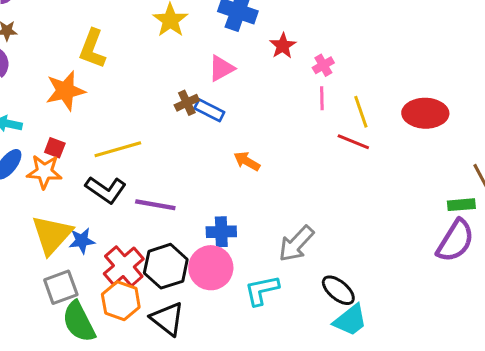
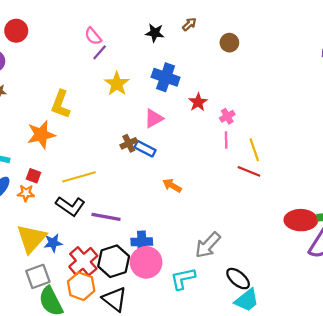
red ellipse: (425, 113) -> (301, 220), moved
orange star: (44, 172) -> (26, 193), size x0.7
blue cross: (221, 232) -> (142, 242), moved

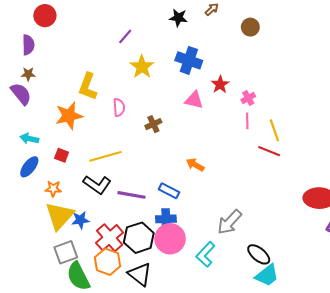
pink semicircle: (93, 36) -> (119, 107), moved, turned -144
pink triangle: (154, 118) -> (194, 100), moved, turned 42
blue rectangle: (145, 149) -> (169, 191), moved
orange star: (26, 193) -> (53, 189), moved
cyan L-shape: (183, 279) -> (206, 254), turned -35

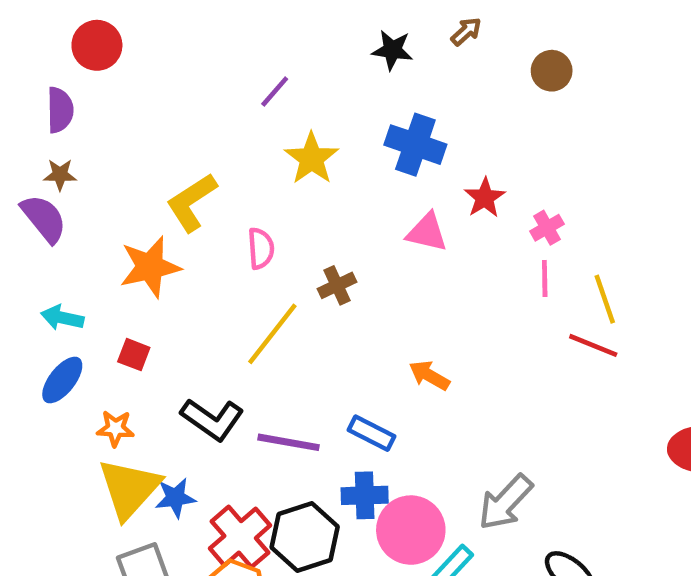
yellow L-shape: (88, 87) -> (192, 202), turned 36
yellow line: (105, 156) -> (272, 334), moved, turned -36
pink circle: (170, 239) -> (411, 530), moved

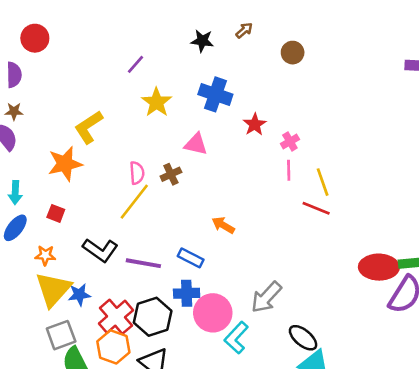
pink triangle: (427, 232) -> (196, 144), moved
pink semicircle: (261, 248) -> (137, 173), moved
cyan arrow: (62, 318) -> (15, 193), turned -100

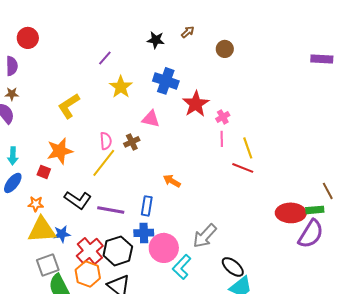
red star: (255, 124) -> (196, 104), size x1.5
orange star: (65, 164) -> (60, 151), moved
blue rectangle: (191, 258) -> (147, 206), turned 72
yellow triangle: (53, 289) -> (42, 230), turned 44

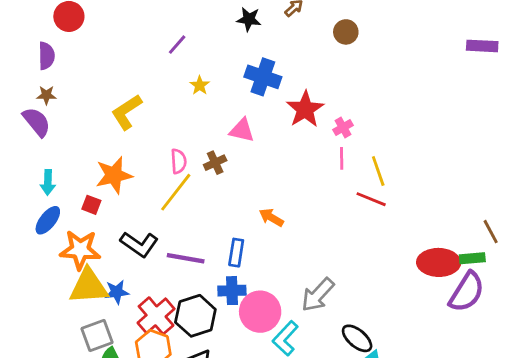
yellow star: (121, 87) -> (200, 85), size x0.6
orange star: (36, 204) -> (80, 250), size x1.8

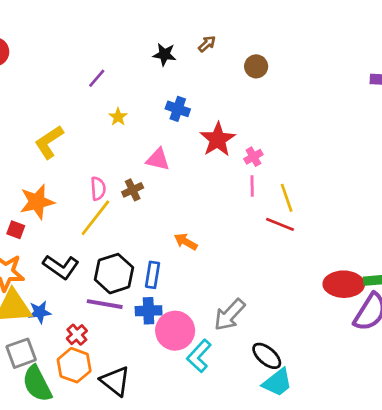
blue cross: (263, 77) -> (178, 109), size x0.7
purple line: (186, 258) -> (105, 304), moved
red cross: (156, 316) -> (77, 335), size x0.6
black hexagon: (195, 316) -> (114, 274), moved

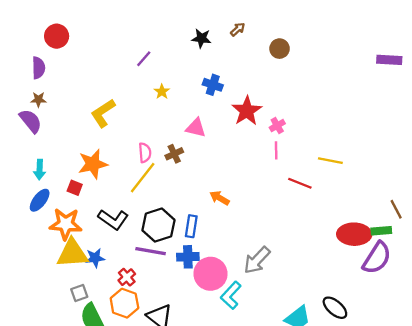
yellow line: (287, 198) -> (330, 161), moved, turned -60
gray square: (21, 353) -> (79, 293), size x0.7
black ellipse: (267, 356) -> (335, 308), moved

